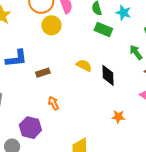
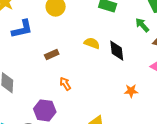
blue L-shape: (16, 58) -> (22, 29), moved

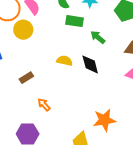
green arrow: (142, 25) -> (98, 37), moved
orange star: (131, 91) -> (104, 120), moved, size x1.6

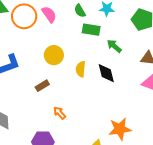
yellow circle: (23, 30) -> (54, 55), moved
yellow semicircle: (65, 61) -> (81, 69), turned -98

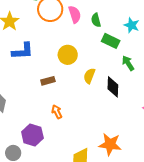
green semicircle: (80, 11) -> (96, 20), moved

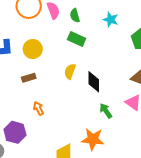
green rectangle: (111, 41) -> (77, 39), moved
yellow circle: (68, 55) -> (33, 49), moved
green arrow: (128, 63) -> (106, 111), moved

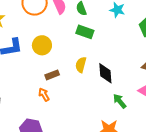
brown rectangle: (29, 78) -> (52, 75), moved
orange arrow: (39, 108) -> (44, 95), moved

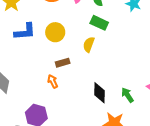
yellow semicircle: (81, 65) -> (89, 44), moved
black diamond: (105, 73) -> (100, 93), moved

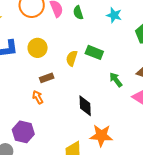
green rectangle: (99, 23) -> (94, 52), moved
green arrow: (127, 95) -> (116, 80), moved

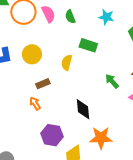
green rectangle: (94, 52) -> (88, 45), moved
purple hexagon: (23, 132) -> (52, 135), moved

